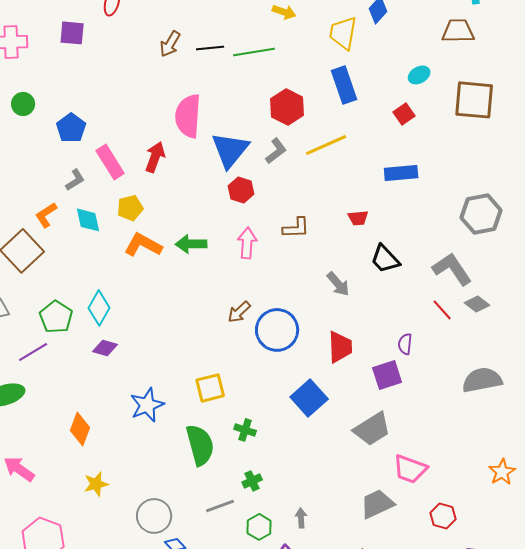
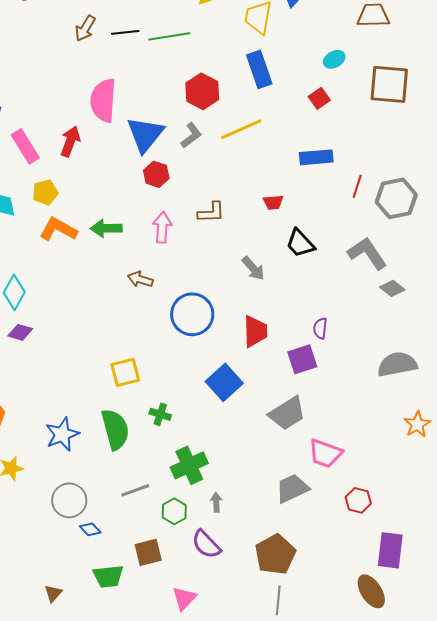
red line: (442, 310) -> (357, 186), moved, turned 60
brown arrow: (239, 312) -> (140, 279), moved, turned 60
blue star: (147, 405) -> (62, 434), moved
orange star: (502, 472) -> (417, 424), moved
green cross: (252, 481) -> (189, 465), moved, size x1.8

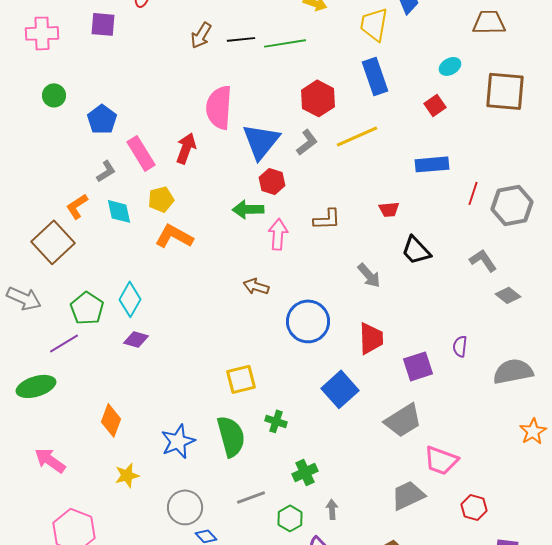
green arrow: (106, 228) -> (248, 209), moved
gray L-shape: (367, 253) -> (483, 260), size x0.7
purple semicircle: (320, 328) -> (460, 346), moved
green cross: (189, 465) -> (305, 472), size x0.7

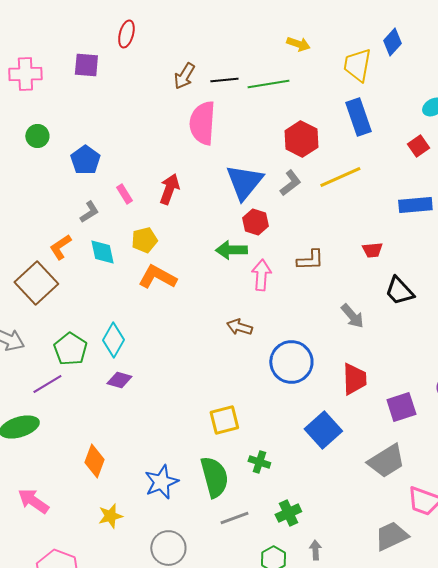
pink semicircle: (219, 107) -> (202, 123), moved
pink rectangle: (141, 153) -> (124, 194), size x0.6
gray line: (251, 497) -> (234, 518), moved

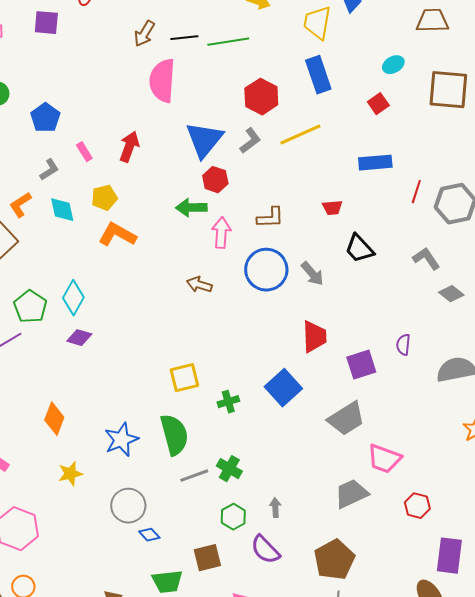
blue circle: (291, 362) -> (266, 270), moved
green cross: (259, 462) -> (228, 402), moved, turned -35
green cross: (288, 513) -> (229, 469), moved, turned -35

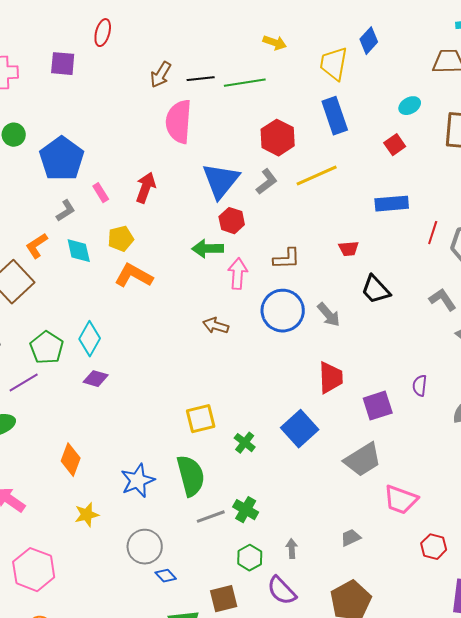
blue pentagon: (45, 118) -> (62, 159), size x1.5
green cross: (228, 402) -> (245, 443), turned -35
gray trapezoid: (351, 494) -> (351, 538), moved, size x0.6

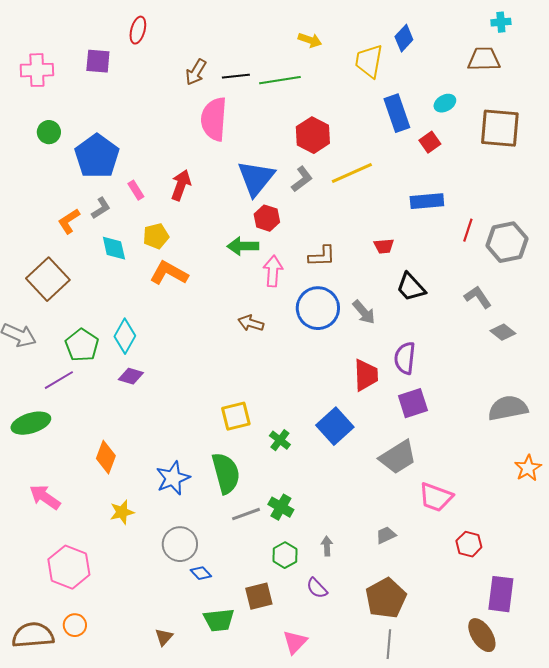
blue rectangle: (335, 116) -> (397, 113), moved
orange L-shape: (37, 246) -> (69, 221), moved
purple semicircle: (420, 386) -> (405, 358), moved, size x1.5
purple semicircle: (282, 591) -> (317, 588), size x0.7

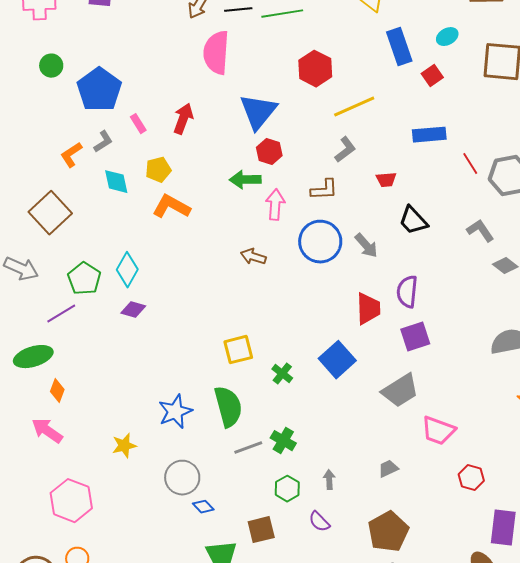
gray L-shape: (302, 179) -> (345, 150), moved
red line: (468, 230) -> (470, 164), turned -50
orange diamond: (106, 457) -> (57, 391), moved, size x0.7

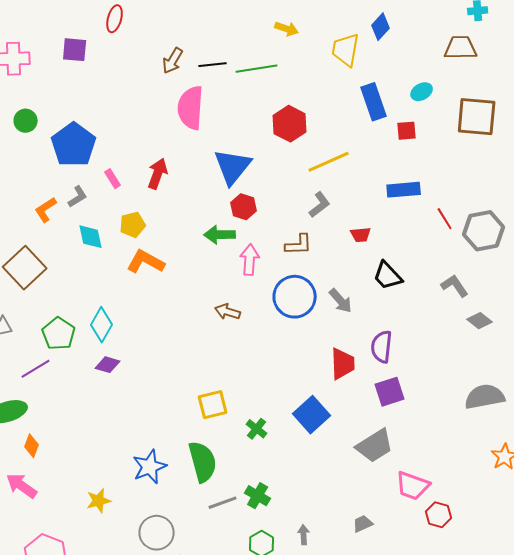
red square: (432, 76) -> (407, 131), turned 30
red hexagon: (471, 478) -> (439, 515), moved

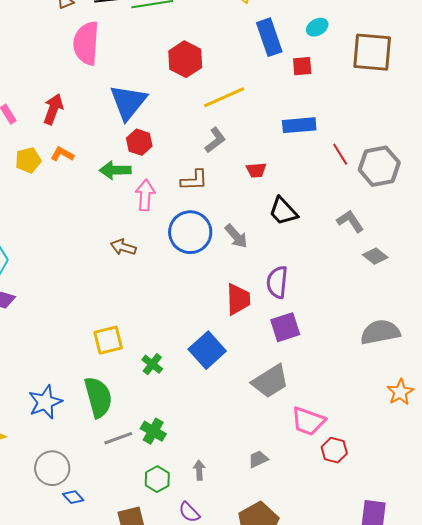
orange L-shape: (146, 262) -> (62, 154), moved, size x0.6

